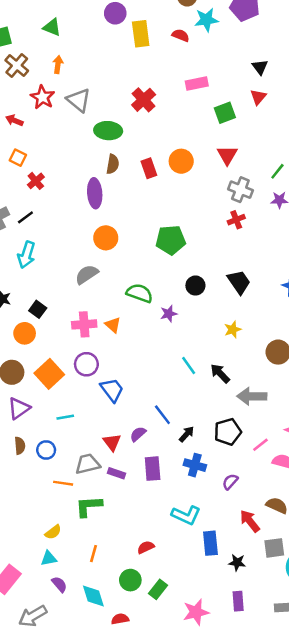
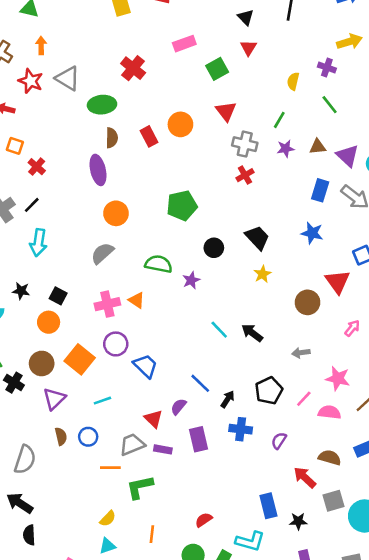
yellow star: (233, 329) -> (262, 274), moved
gray arrow: (252, 396) -> (301, 353), moved, size x0.6
cyan L-shape: (186, 515) -> (250, 541), moved

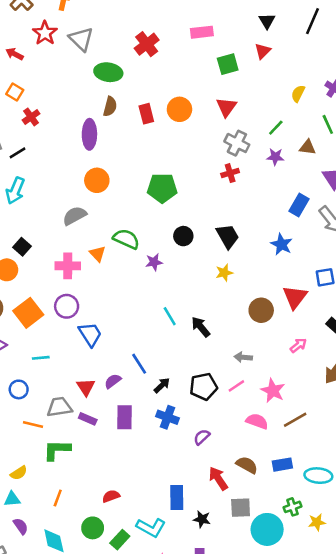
brown triangle: (318, 147) -> (308, 147), moved
orange triangle: (136, 300) -> (98, 254), moved
pink line: (304, 399) -> (236, 386), moved

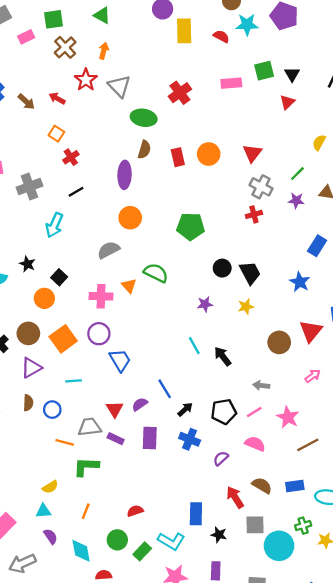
green square: (228, 64) -> (264, 71), moved
black line: (18, 153) -> (76, 192), moved
black circle: (183, 236) -> (222, 268), moved
purple star: (154, 262) -> (205, 304), moved
pink semicircle: (257, 421) -> (255, 444), moved

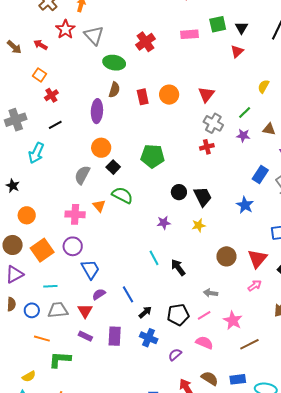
gray semicircle: (109, 250) -> (82, 175), turned -36
black square: (59, 277) -> (113, 167), moved
red triangle: (311, 331) -> (257, 259), moved
purple semicircle: (140, 404) -> (99, 294), moved
gray trapezoid: (90, 427) -> (58, 310), moved

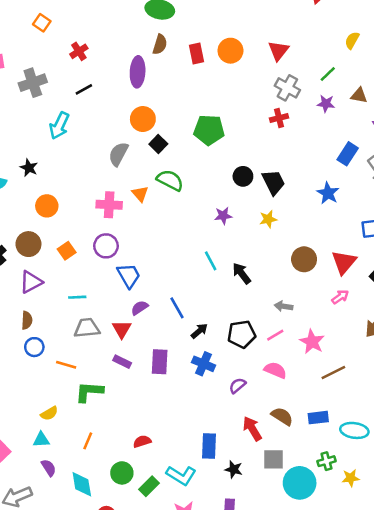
orange square: (39, 75) -> (42, 23), moved
orange square: (42, 250) -> (67, 251), size x0.6
blue circle: (32, 310) -> (34, 347), moved

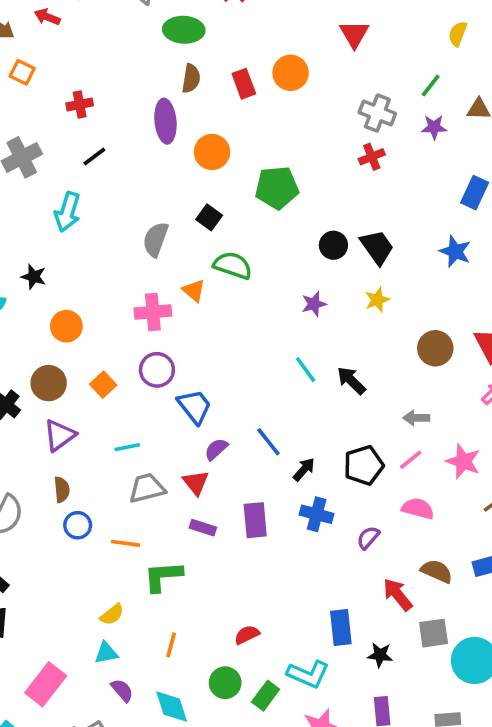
red cross: (79, 51) -> (80, 104), turned 30
red triangle: (278, 51) -> (354, 34), moved
orange circle: (143, 119) -> (212, 152), moved

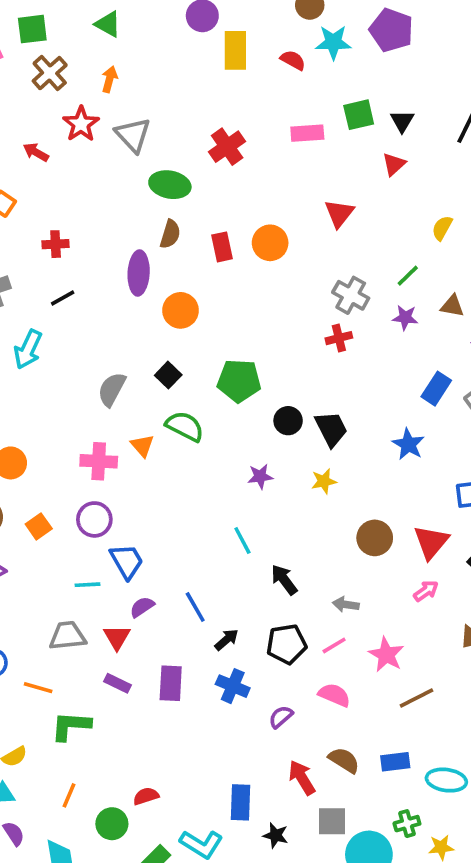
green pentagon: (277, 188) -> (239, 381), moved
black arrow: (351, 381) -> (284, 580), moved
cyan line: (127, 447) -> (88, 585), moved
green circle: (225, 683) -> (112, 824), moved

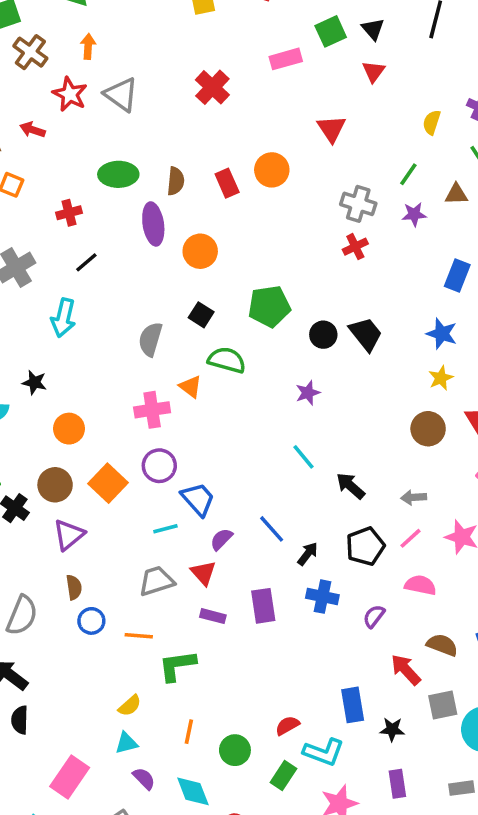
green ellipse: (170, 185) -> (118, 174), moved
yellow star: (324, 481) -> (441, 378), moved
orange square: (39, 526) -> (108, 483), size x1.5
red semicircle: (146, 796) -> (287, 726), moved

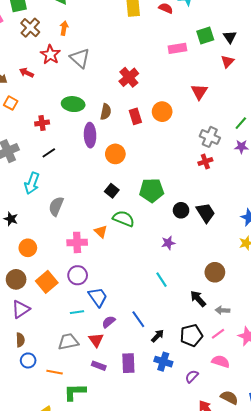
red cross: (212, 87) -> (129, 77), moved
gray semicircle: (150, 339) -> (56, 206), moved
brown circle: (428, 429) -> (215, 272), moved
black arrow: (351, 486) -> (198, 299), moved

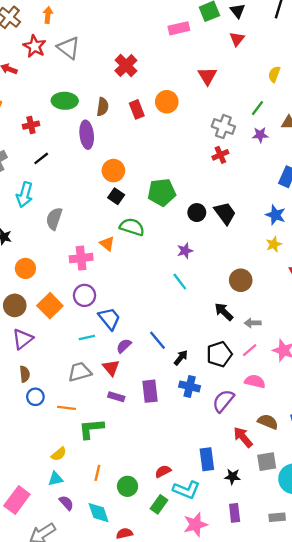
orange circle: (115, 154) -> (113, 171), moved
cyan line: (162, 280) -> (180, 282), moved
purple semicircle: (192, 376) -> (223, 401), size x1.5

